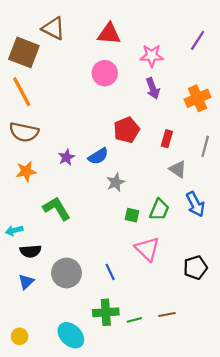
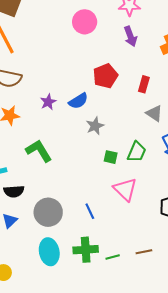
cyan ellipse: (71, 335) -> (49, 252), moved, turned 35

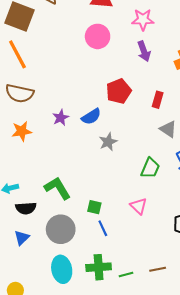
green L-shape: (39, 151) -> (58, 188), moved
green square: (111, 157) -> (94, 207), moved
pink triangle: (125, 189) -> (139, 206), size x0.7

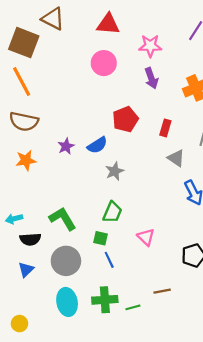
green trapezoid: (150, 168) -> (112, 212), moved
brown line: (158, 269) -> (162, 291), moved

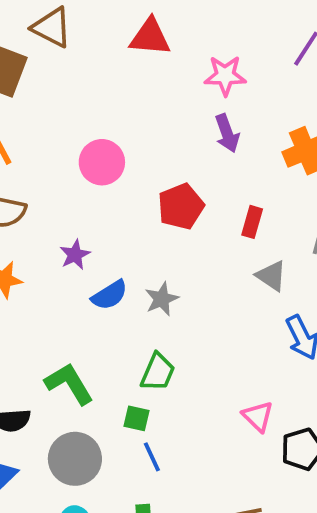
pink circle: (104, 63) -> (102, 162), moved
blue semicircle: (97, 145) -> (110, 295), moved
pink triangle: (146, 237) -> (258, 416), moved

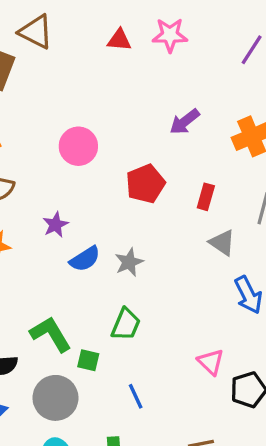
red triangle: (150, 37) -> (119, 40), size x0.7
pink star: (225, 76) -> (170, 35), moved
purple arrow: (227, 133) -> (185, 122), turned 72
green square: (137, 418) -> (88, 360), moved
blue line: (152, 457) -> (136, 396), moved

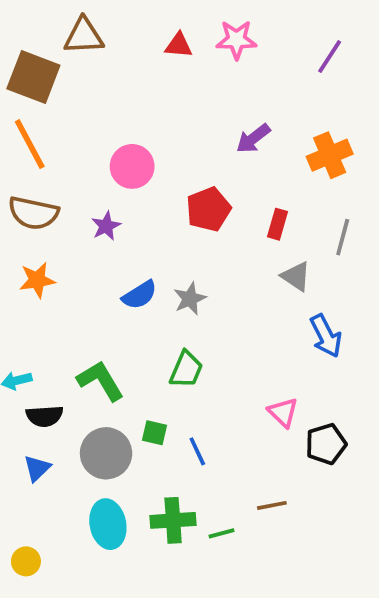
brown triangle: (36, 32) -> (84, 36), turned -30
purple star: (55, 225) -> (106, 226), moved
green square: (88, 360) -> (154, 433), moved

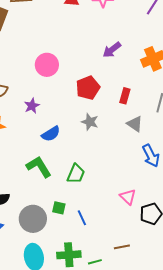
purple star: (106, 226) -> (32, 106), moved
gray star: (190, 299) -> (90, 122), moved, turned -30
green L-shape: (100, 381) -> (39, 167), moved

